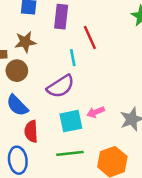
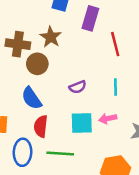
brown star: (25, 42) -> (51, 37), turned 30
cyan line: (73, 58) -> (116, 87), moved
purple semicircle: (61, 86) -> (78, 87), size x0.6
green line: (70, 153) -> (60, 154), moved

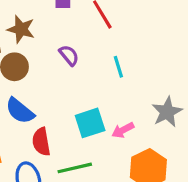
purple semicircle: (78, 87) -> (69, 55), moved, turned -91
pink arrow: (108, 119) -> (123, 130), moved

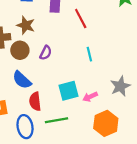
purple semicircle: (69, 55) -> (46, 53), moved, turned 64

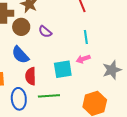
purple semicircle: (46, 53) -> (45, 32), turned 96
pink arrow: (90, 97) -> (83, 59), moved

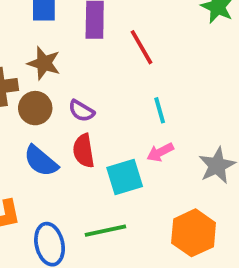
red semicircle: (31, 76) -> (84, 151), moved

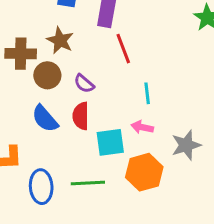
red line: (142, 47) -> (123, 49), moved
pink arrow: (160, 152) -> (142, 127), turned 30
orange hexagon: (194, 233) -> (144, 172), moved

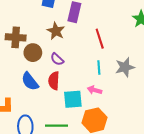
brown star: (60, 40) -> (56, 31), moved
red line: (123, 49) -> (100, 39), moved
gray star: (186, 145) -> (125, 67), moved

